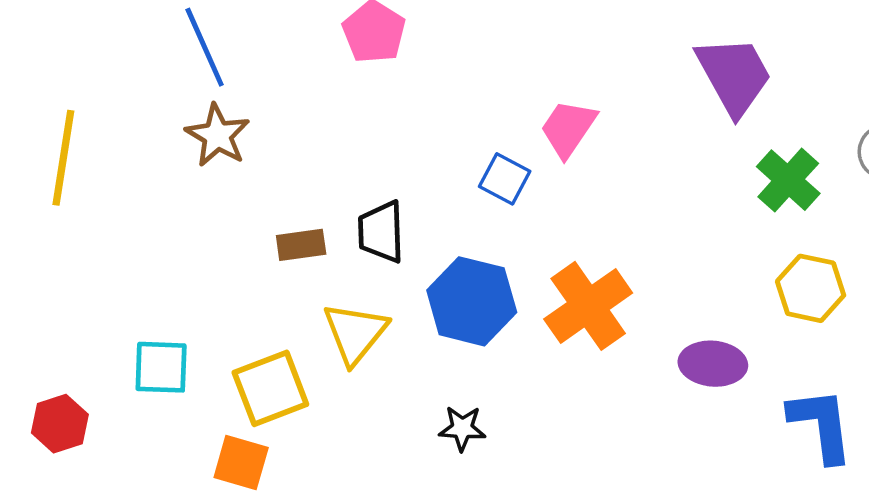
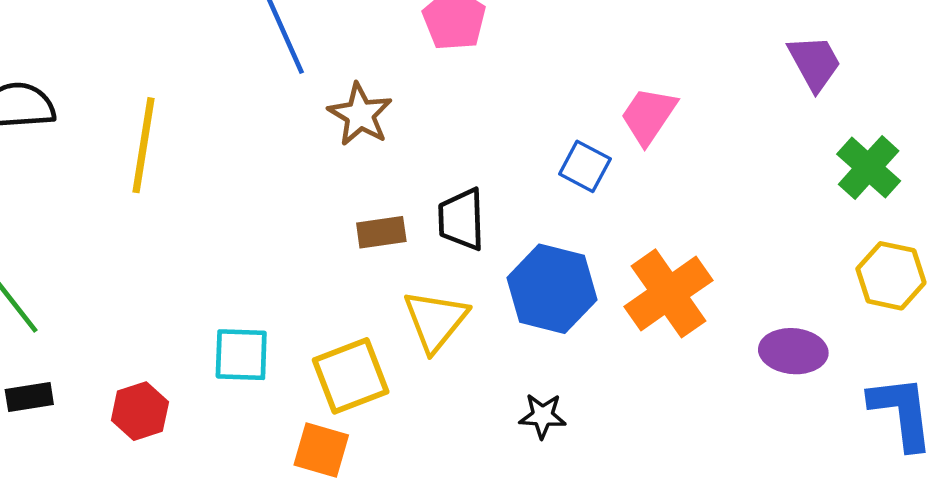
purple trapezoid: (734, 75) -> (814, 63), size x0.7
brown star: (218, 135) -> (360, 115), moved

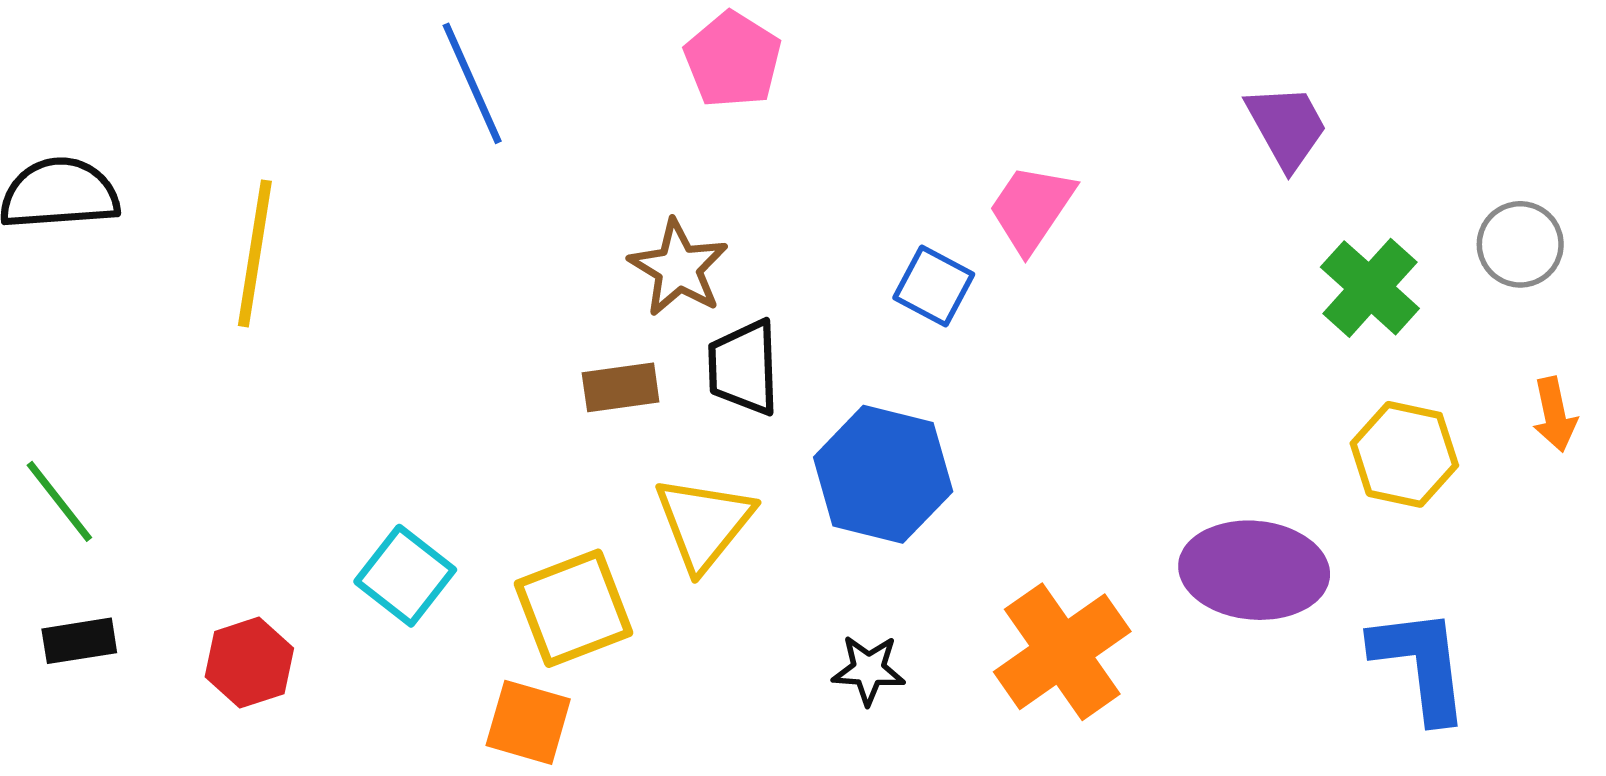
brown star: (360, 115) -> (678, 268), moved
orange cross: (669, 293) -> (1062, 652), moved
purple ellipse: (793, 351) -> (1254, 570), size x1.4
cyan square: (241, 355) -> (405, 576), turned 36

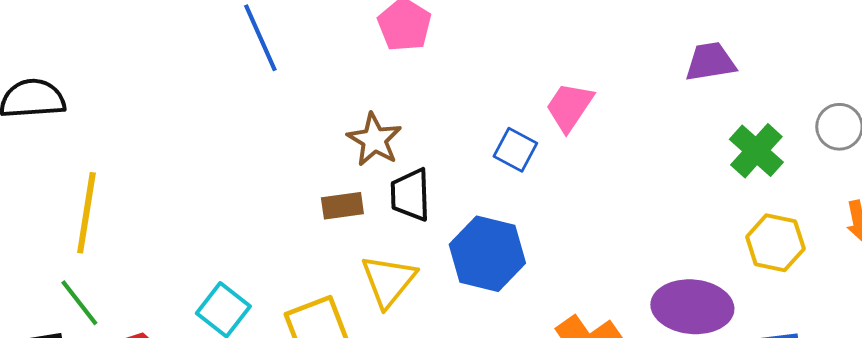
purple trapezoid: (1287, 127) -> (710, 62), turned -70
yellow line: (255, 253) -> (86, 213), moved
green line: (59, 501) -> (79, 303), moved

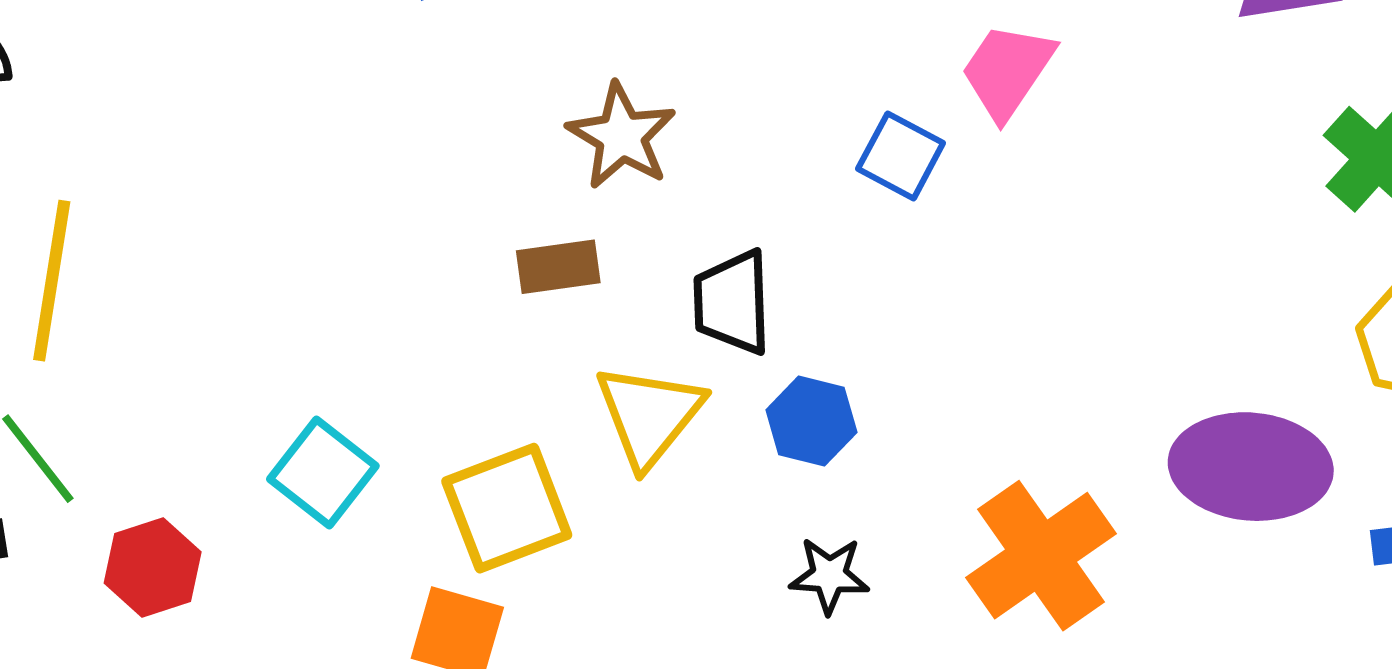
black trapezoid: (410, 195) -> (732, 302), moved
blue hexagon: (487, 254) -> (811, 421), moved, size x0.6

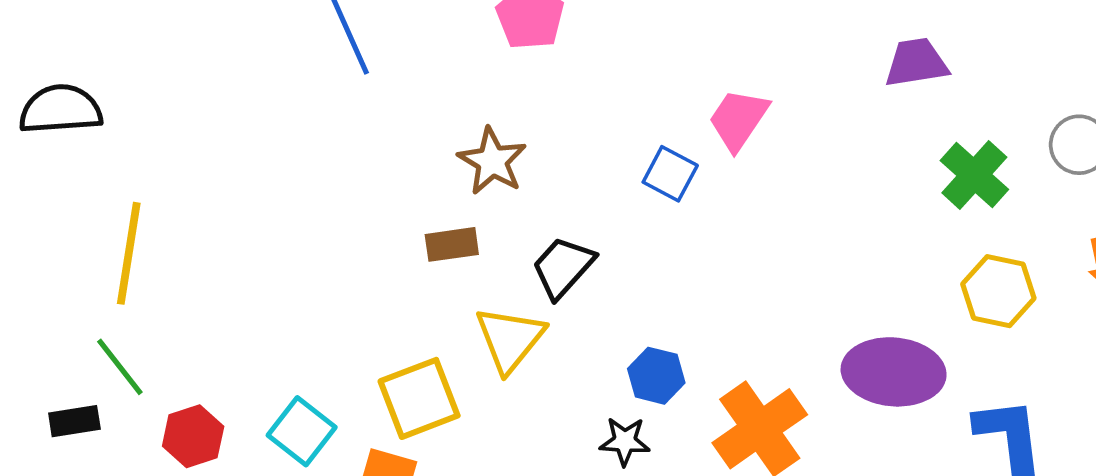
black trapezoid: (732, 302) -> (563, 267), turned 44
blue hexagon: (811, 421) -> (656, 376), moved
cyan square: (323, 473) -> (302, 431), moved

